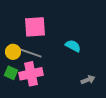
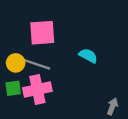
green square: (11, 73) -> (13, 88), turned -32
gray arrow: (88, 80) -> (112, 106), moved, turned -48

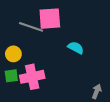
pink square: (42, 33) -> (50, 19), moved
gray line: (36, 64) -> (31, 27), moved

